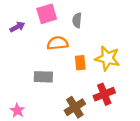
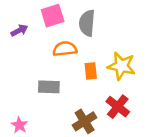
gray semicircle: (77, 20) -> (87, 23), size x1.5
red cross: (104, 94) -> (118, 107), turned -30

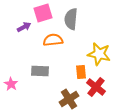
purple arrow: (19, 30) -> (24, 27), moved
orange rectangle: (91, 71) -> (81, 72), moved
pink star: (19, 125) -> (11, 84), moved

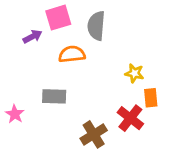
yellow star: (99, 54) -> (134, 73), size x0.6
orange rectangle: (81, 72) -> (151, 98), moved

